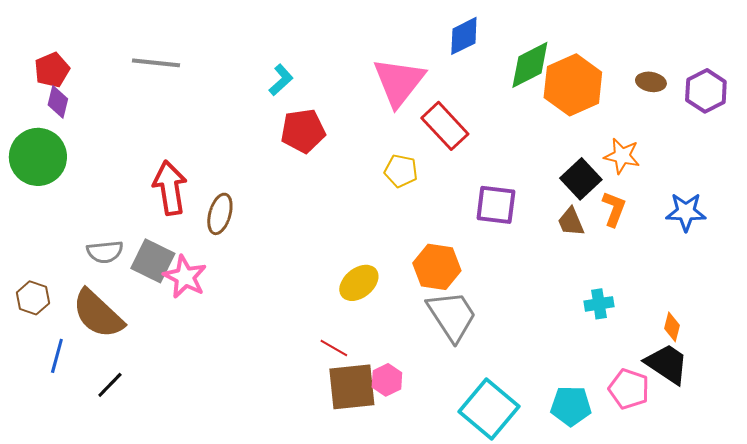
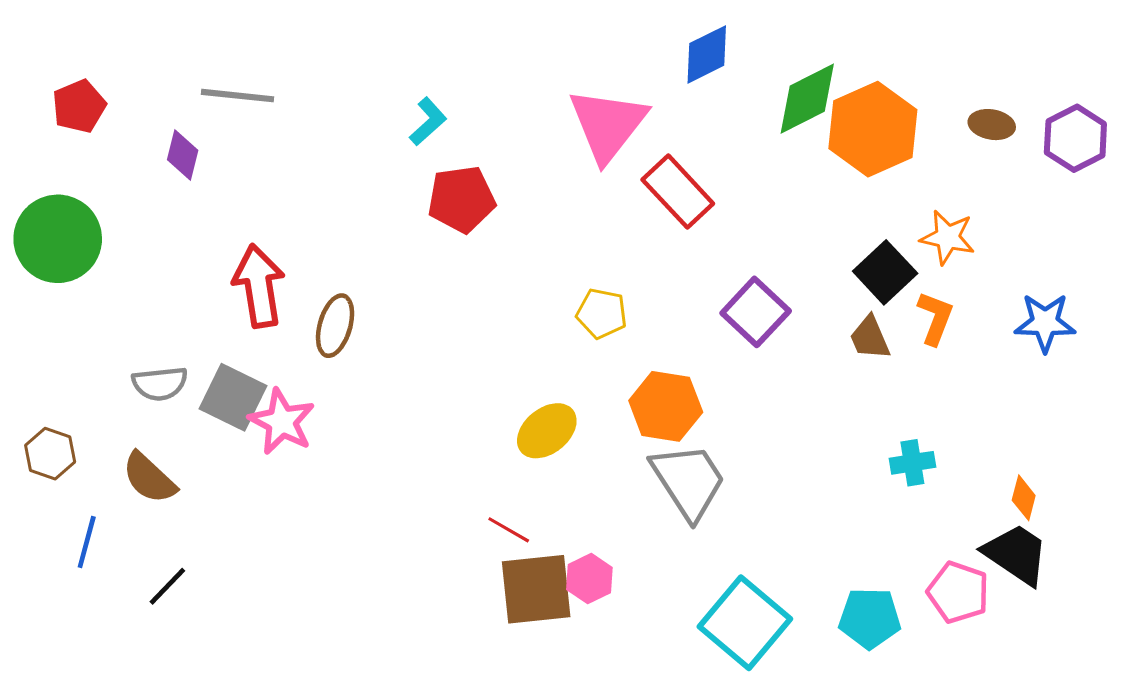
purple diamond: (58, 102) -> (183, 155), moved
yellow pentagon: (401, 171) -> (602, 313), moved
purple square: (496, 205) -> (756, 312), turned 36
brown semicircle: (98, 314) -> (149, 478), size x0.7

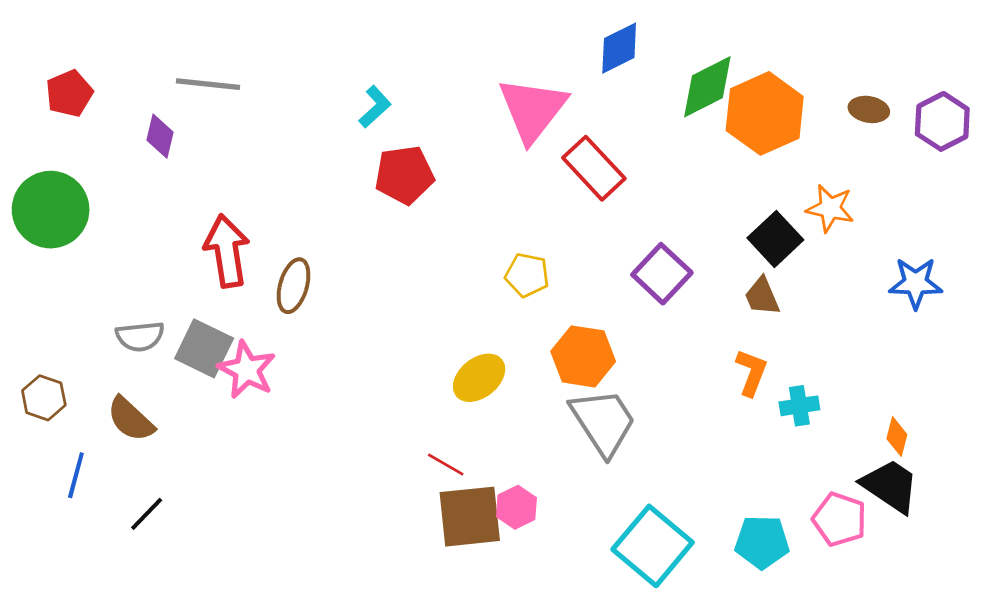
orange L-shape: (935, 318) -> (751, 372), moved

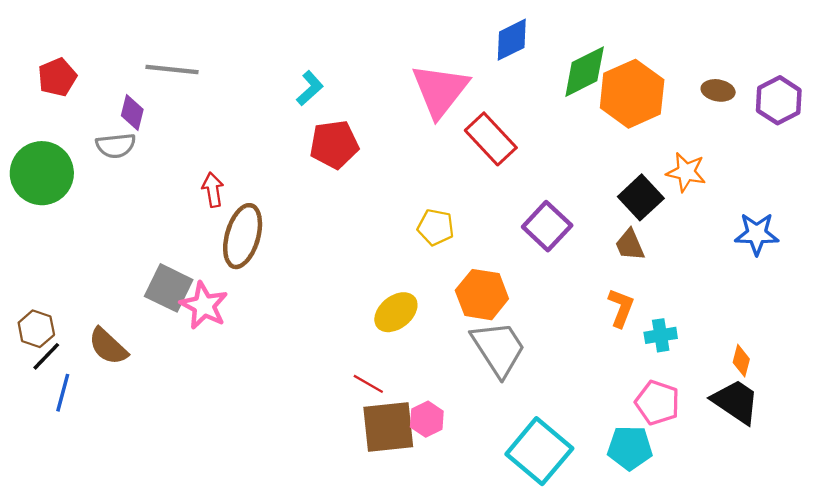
red arrow: (227, 251) -> (213, 190), moved, size x0.6
brown ellipse: (293, 286) -> (243, 236), size x1.4
gray semicircle: (140, 336) -> (116, 146), moved
black line: (147, 514) -> (46, 356), moved
pink pentagon: (839, 519) -> (657, 403), moved

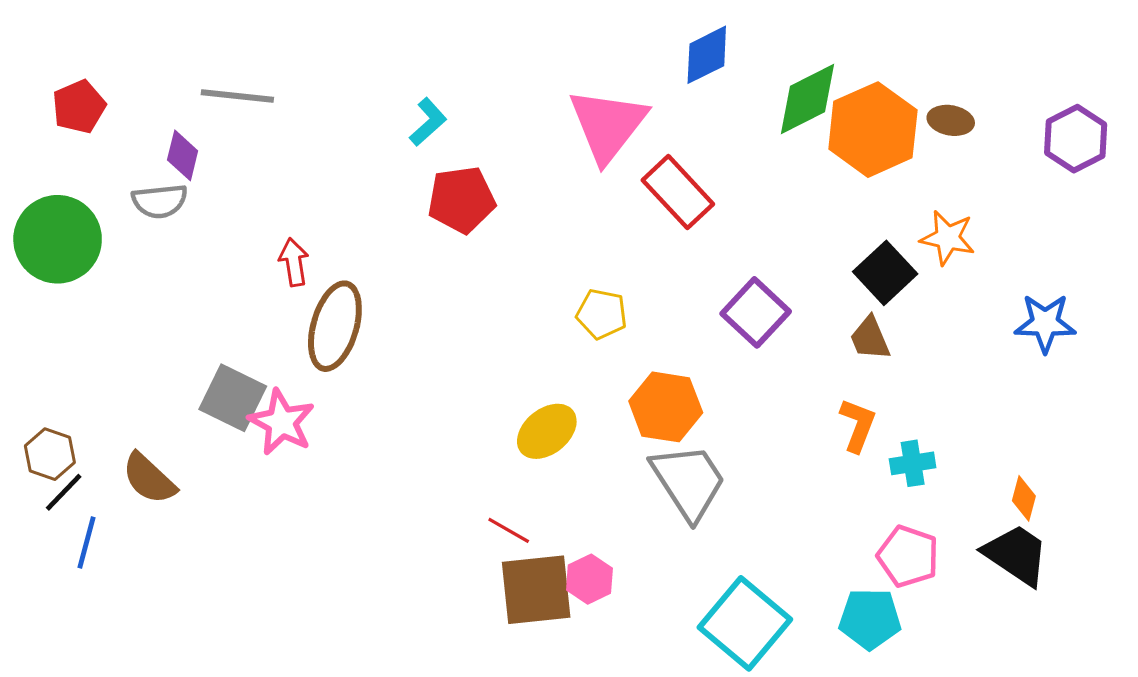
brown ellipse: (718, 90) -> (951, 120), moved

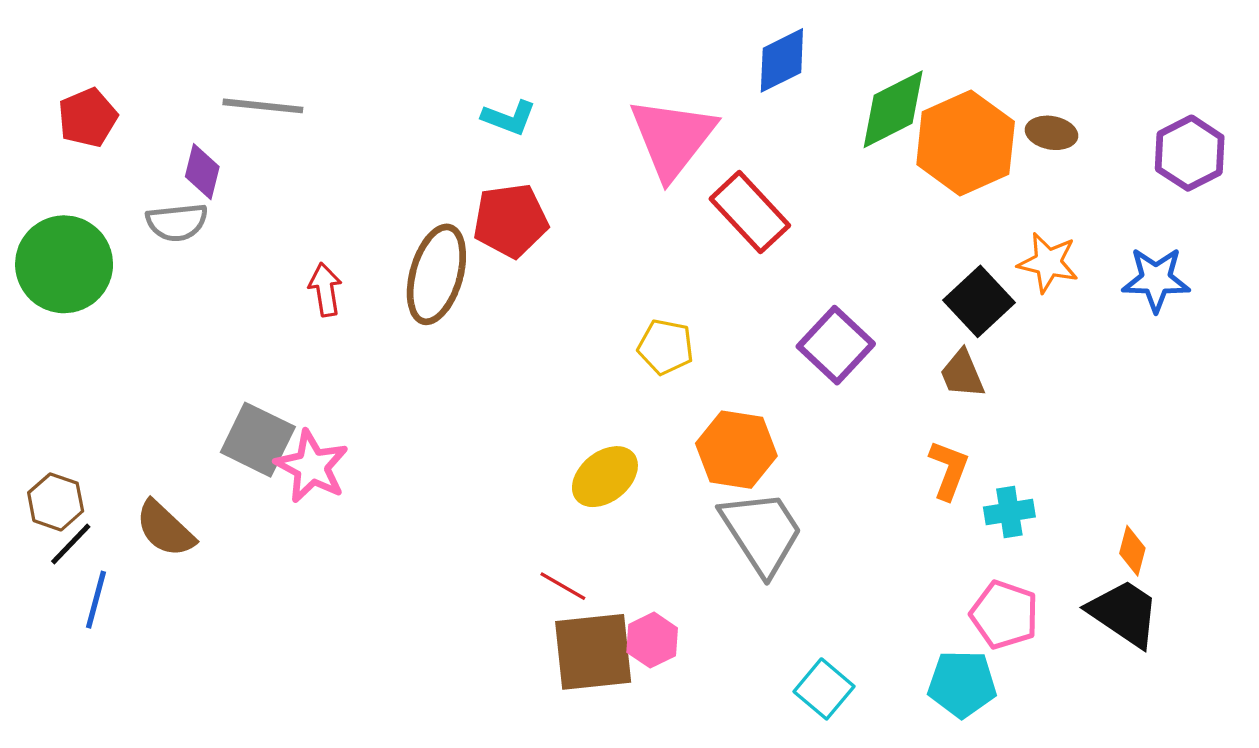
cyan L-shape: (428, 122) -> (509, 118), moved, turned 63
blue star: (1045, 323) -> (1156, 279), moved
brown ellipse: (335, 326) -> (436, 274), moved
cyan square: (745, 623) -> (824, 689), size x0.6

